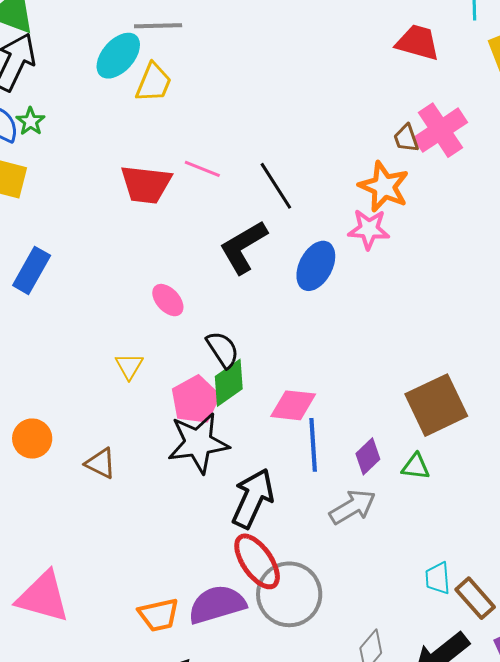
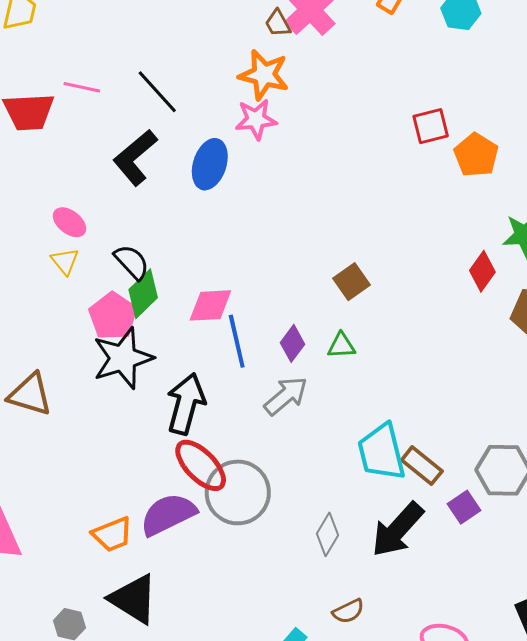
yellow triangle: (129, 366) -> (65, 261), moved
brown square: (436, 405) -> (352, 282), size x0.6
brown triangle: (101, 463) -> (30, 394), size x1.4
cyan trapezoid: (438, 578) -> (382, 452), size x1.8

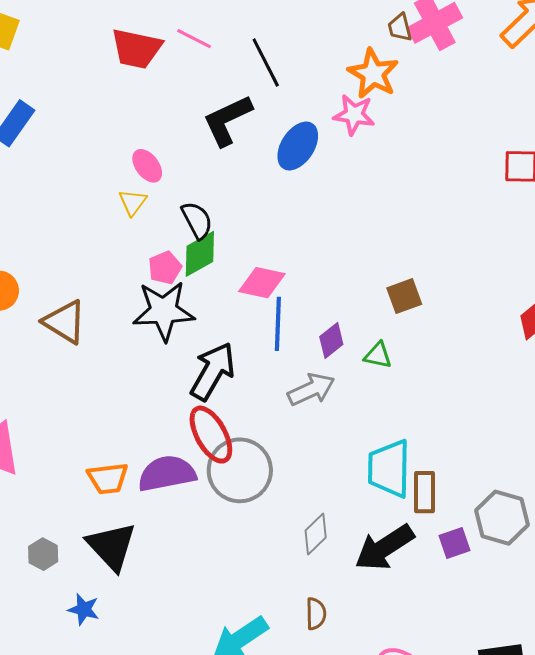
pink pentagon: (113, 316) -> (165, 268), size x0.7
brown rectangle: (422, 466) -> (425, 492), turned 36
brown semicircle: (348, 611) -> (316, 614), turned -80

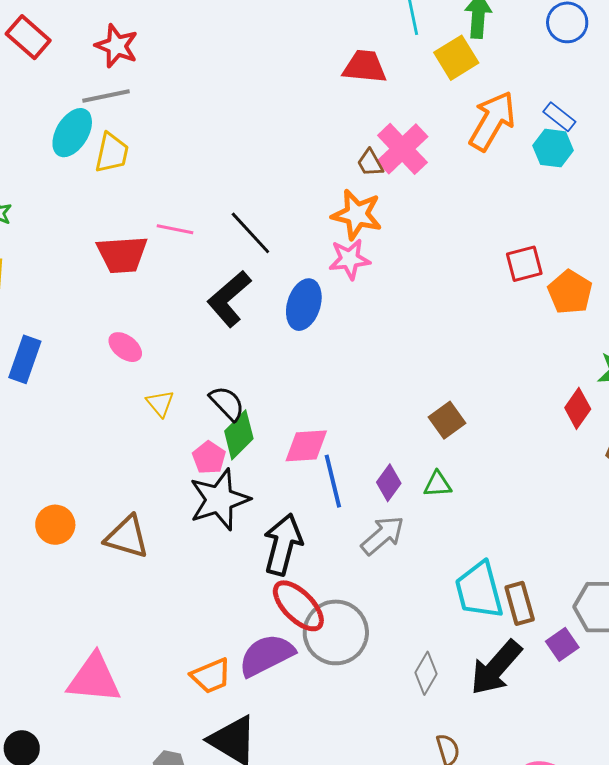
pink ellipse: (147, 166) -> (125, 347), moved

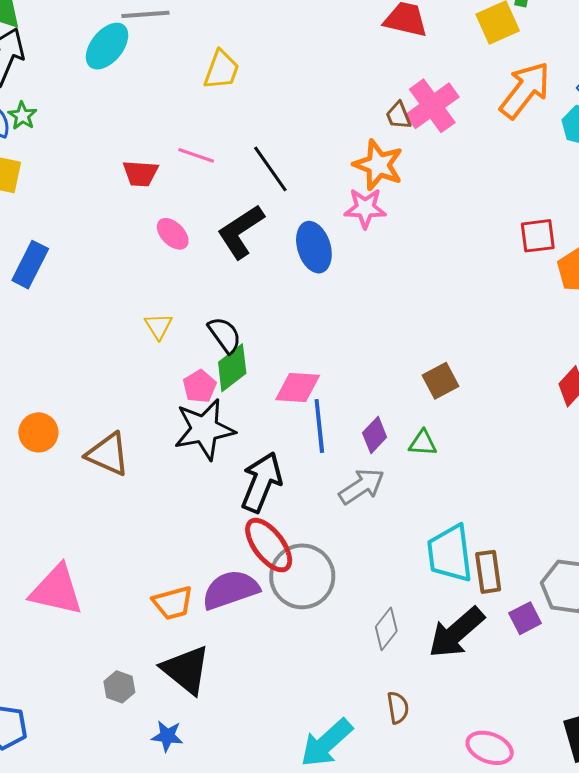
yellow trapezoid: (112, 153) -> (222, 70), moved
red trapezoid: (122, 254) -> (140, 173), size x0.7
blue ellipse: (304, 305) -> (314, 247), turned -42
pink ellipse: (125, 347) -> (173, 234), moved

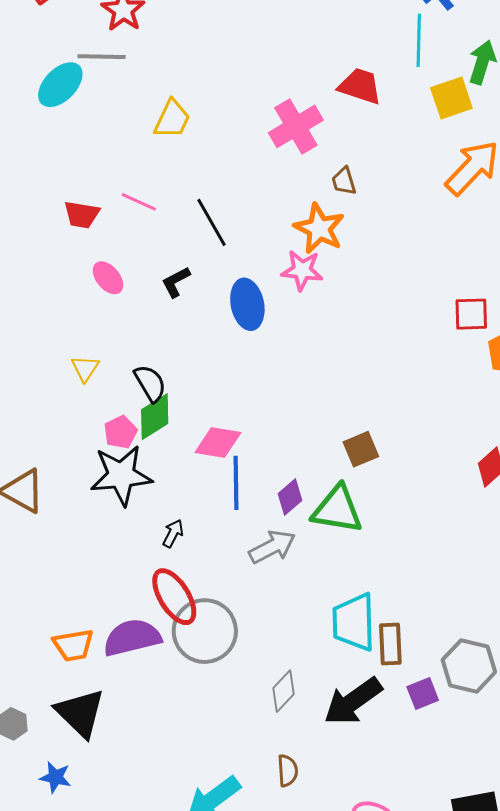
pink cross: (432, 106) -> (296, 126), moved
black L-shape: (241, 232) -> (176, 282), size x0.6
green triangle: (423, 443) -> (337, 510), size x1.8
black arrow: (261, 482) -> (173, 533), size x0.5

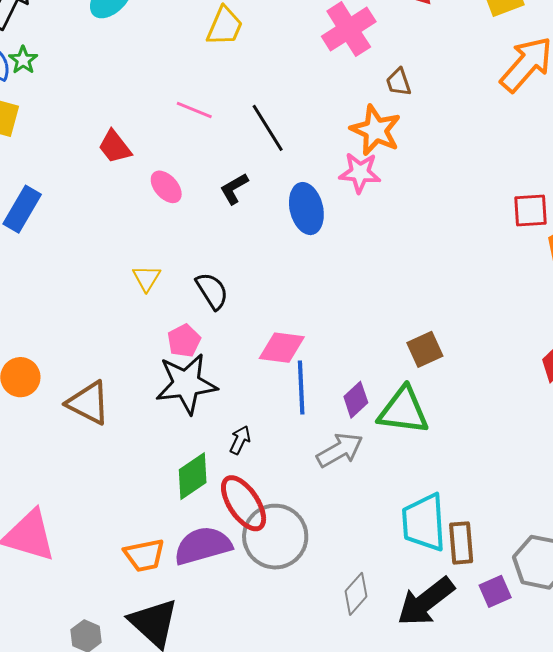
red trapezoid: (82, 215) -> (115, 147), moved, turned 45
green diamond: (155, 417) -> (193, 476), moved

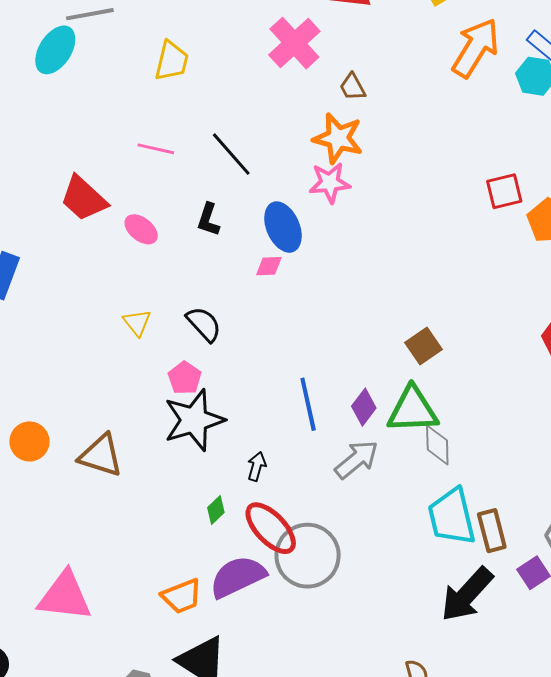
red trapezoid: (115, 147) -> (84, 198), size x1.4
black L-shape: (234, 189) -> (208, 220), turned -32
pink diamond: (282, 348) -> (269, 266), moved, size x0.6
green diamond: (193, 476) -> (216, 510), size x0.6
gray diamond: (356, 594) -> (437, 445), moved, turned -33

